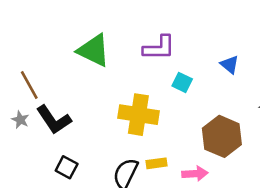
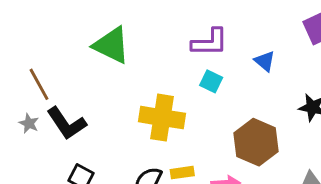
purple L-shape: (159, 48) -> (210, 42), moved

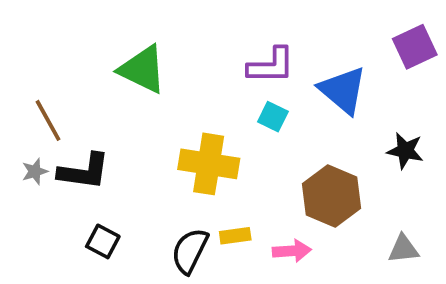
blue triangle: (265, 61) -> (343, 90), size x1.8
gray star: (29, 123) -> (35, 171), turned 30
black L-shape: (67, 123) -> (84, 171), turned -48

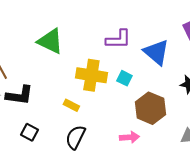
cyan square: (273, 117) -> (124, 78), moved
yellow cross: (209, 164) -> (91, 75), moved
yellow rectangle: (235, 236) -> (71, 105), moved, turned 35

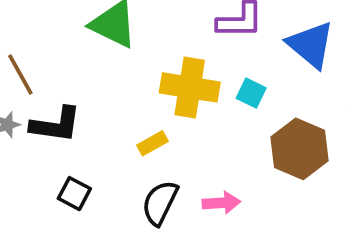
yellow rectangle: (71, 105) -> (153, 143), turned -56
pink arrow: (129, 137) -> (221, 203), moved

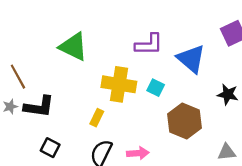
yellow rectangle: (153, 143) -> (97, 118), turned -35

